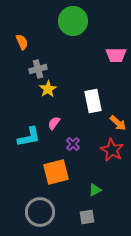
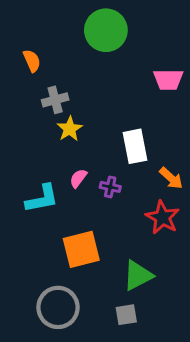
purple cross: (73, 144) -> (110, 187), moved, turned -32
green triangle: (95, 190) -> (138, 275), size x1.6

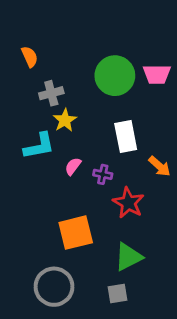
green circle: (106, 30) -> (115, 76), moved
cyan L-shape: (42, 199) -> (39, 146), moved
red star: (162, 217) -> (128, 203), moved

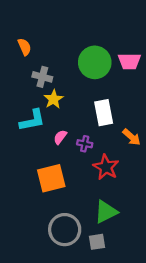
gray cross: (51, 93) -> (42, 77), turned 30
orange square: (76, 233) -> (51, 178), moved
gray circle: (54, 287) -> (65, 230), moved

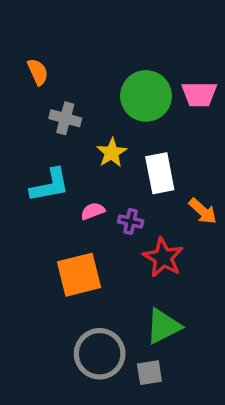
yellow star: (53, 99) -> (112, 153), moved
pink semicircle: (60, 137) -> (93, 211), turned 32

